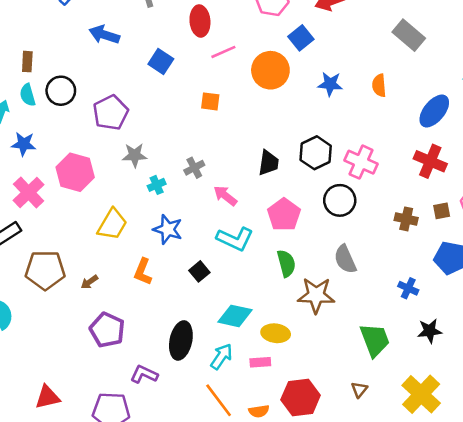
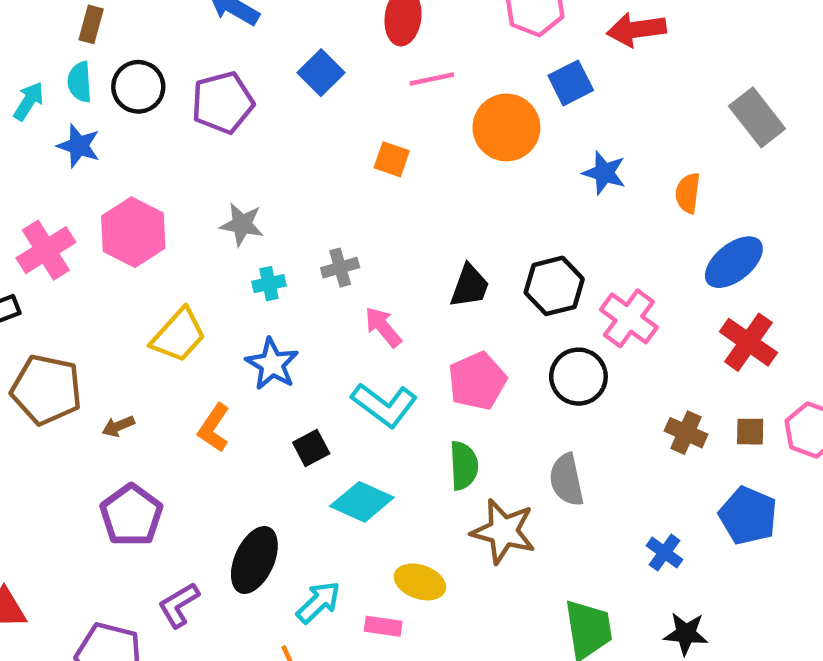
blue ellipse: (434, 111) -> (734, 262), moved
purple pentagon: (111, 113) -> (223, 103), moved
blue star: (24, 144) -> (79, 146), moved
cyan diamond: (235, 316) -> (362, 502), moved
purple L-shape: (144, 374) -> (179, 605), turned -68

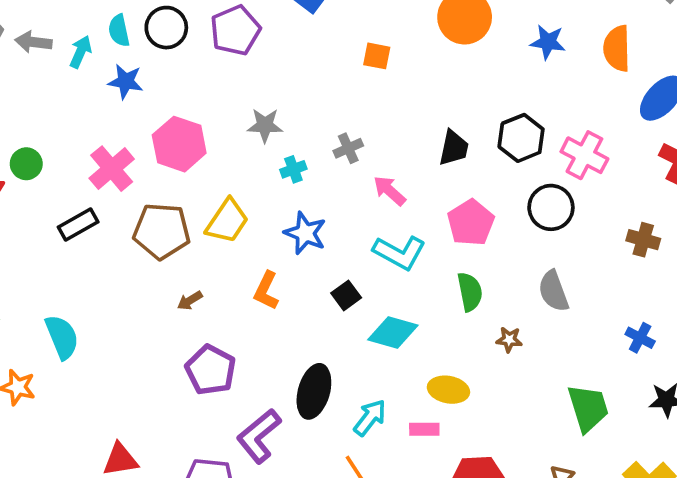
orange semicircle: (688, 193) -> (617, 48), size x1.4
brown pentagon: (46, 390) -> (162, 231), moved
brown star: (503, 531) -> (509, 340), size x0.5
purple L-shape: (179, 605) -> (259, 436), size x1.4

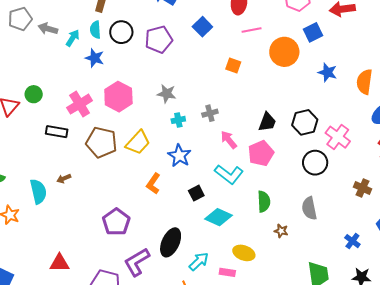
pink pentagon: (471, 223) -> (261, 153), moved
black rectangle: (78, 224) -> (57, 132), turned 30
brown arrow: (190, 301) -> (64, 179), moved

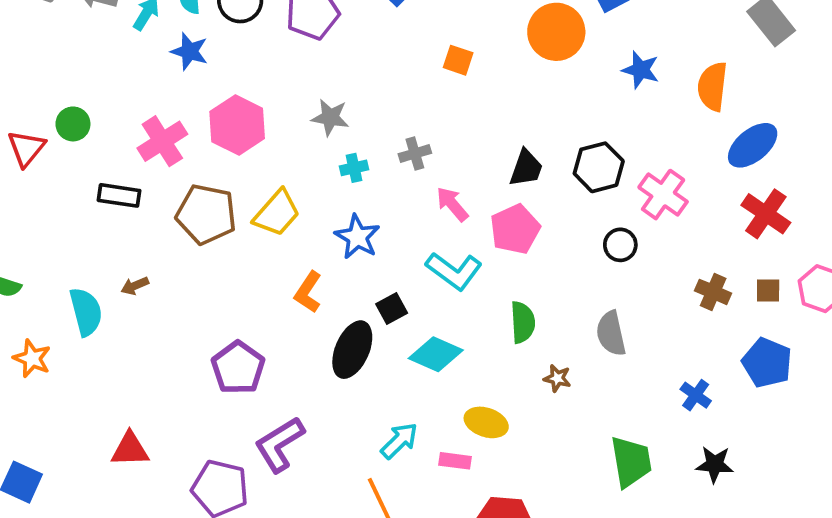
black circle: (315, 163) -> (620, 245), size x0.7
black ellipse: (171, 242) -> (352, 350), moved

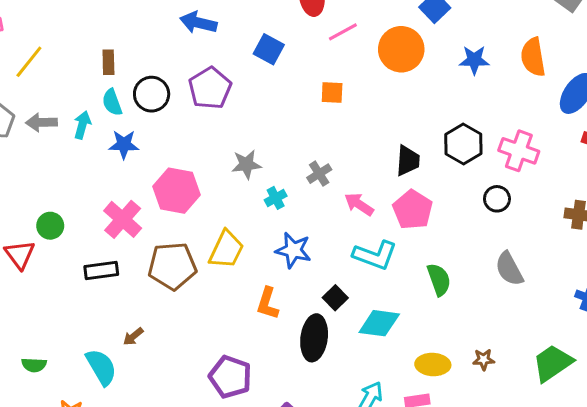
brown star: (557, 378) -> (484, 359), moved
green trapezoid: (631, 462) -> (553, 363), turned -99

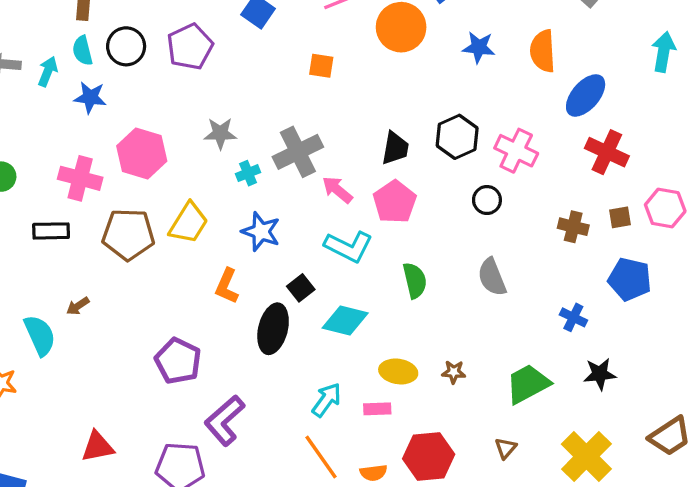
gray cross: (319, 174) -> (298, 152), size x1.8
pink cross: (123, 219) -> (80, 178), turned -33

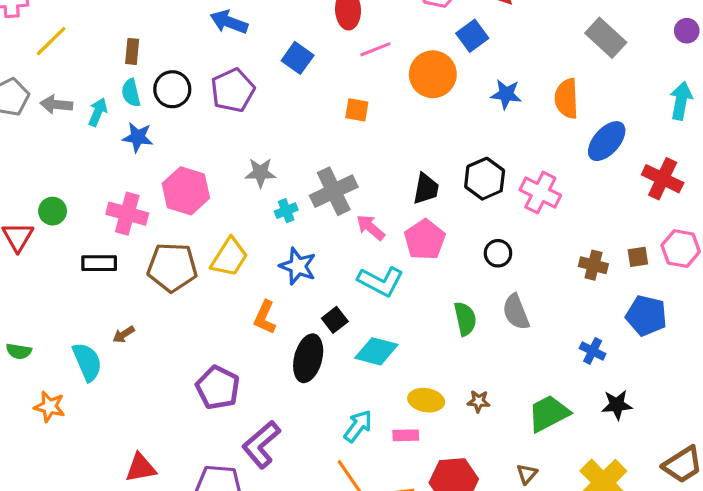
red cross: (607, 152) -> (663, 179), moved
black circle: (487, 200) -> (498, 253), moved
green semicircle: (415, 280) -> (465, 319), moved

